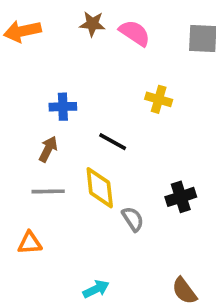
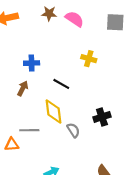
gray line: (48, 191) -> (29, 130), moved

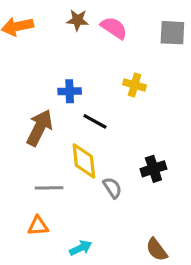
blue cross: (32, 63) -> (70, 91), moved
brown arrow: (23, 88) -> (40, 128), size x1.6
orange triangle: (12, 144) -> (38, 226), moved

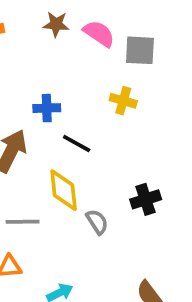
gray square: (172, 33) -> (140, 50), moved

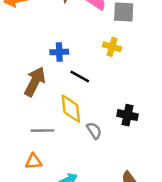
black cross: (146, 199) -> (128, 115), turned 30

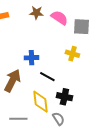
black cross: (128, 115) -> (64, 97), moved

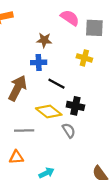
brown star: (36, 13) -> (44, 40), moved
yellow diamond: (40, 102) -> (49, 112), turned -45

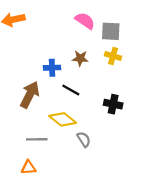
brown star: (44, 40) -> (80, 58), moved
yellow cross: (84, 58) -> (113, 56), moved
black cross: (75, 106) -> (113, 104), moved

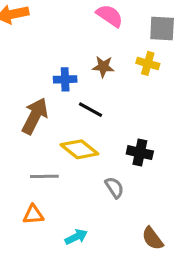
gray square: (111, 31) -> (162, 28), moved
black cross: (113, 104) -> (140, 153), moved
gray semicircle: (84, 139) -> (114, 188), moved

